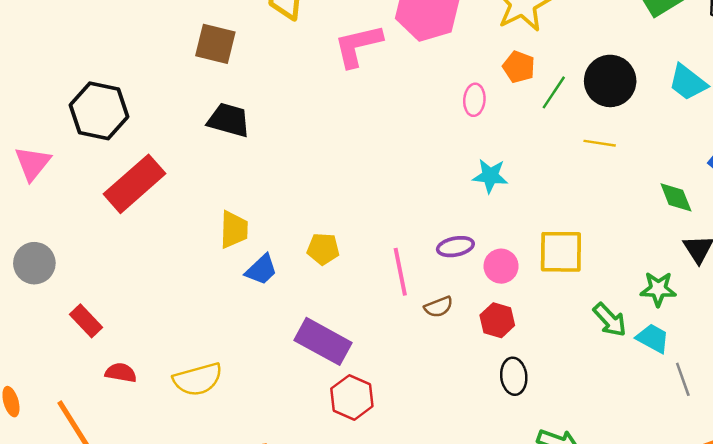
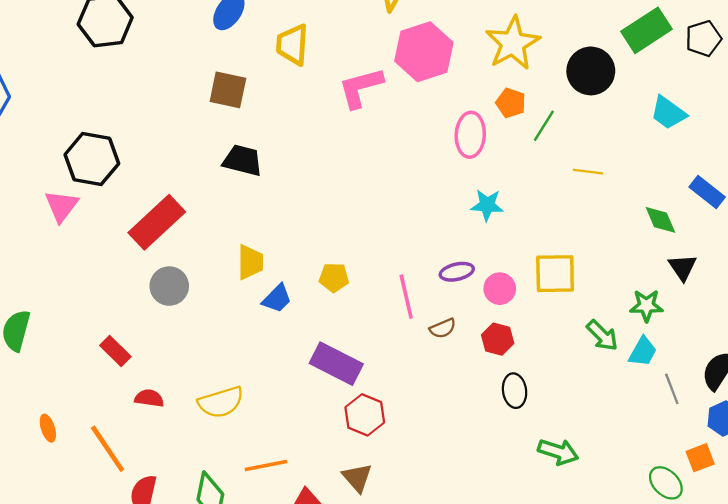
black circle: (610, 81) -> (591, 71), moved
pink ellipse: (474, 100) -> (470, 135), size x1.5
black hexagon: (99, 111) -> (92, 159), moved
gray circle: (34, 263) -> (169, 286), moved
cyan trapezoid: (653, 338) -> (643, 352), turned 92

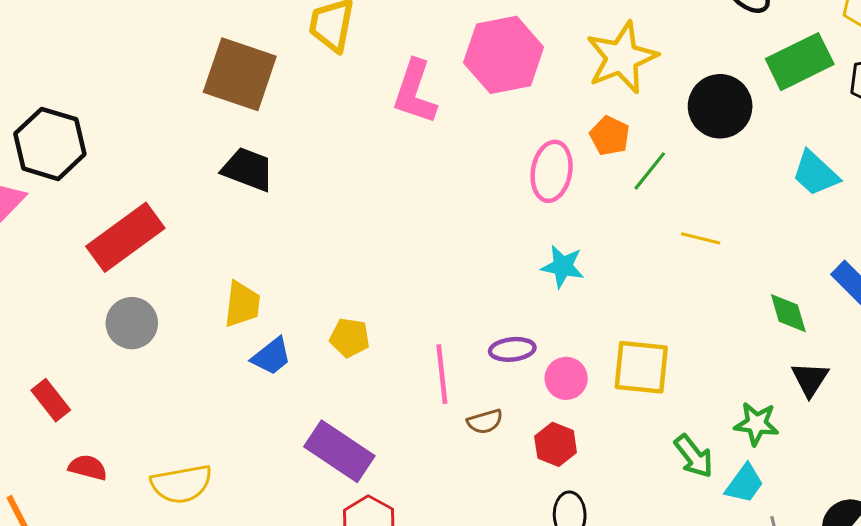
pink L-shape: (361, 88) -> (415, 92), turned -63
brown square: (228, 90) -> (240, 74), size x1.4

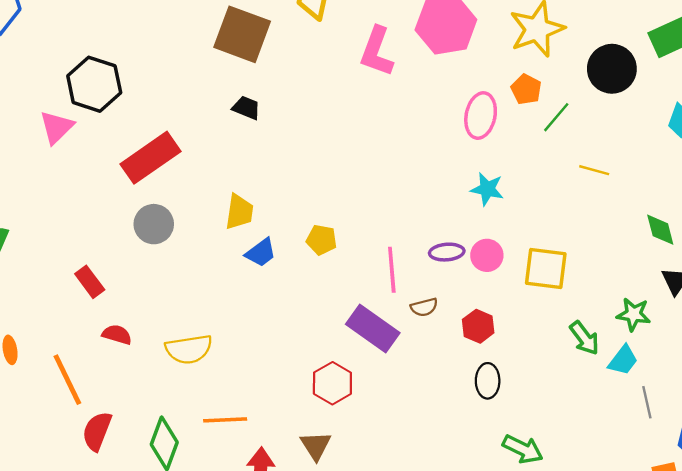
black trapezoid: (248, 169) -> (246, 108), size x0.7
pink circle: (566, 378) -> (487, 255), moved
purple rectangle: (339, 451) -> (373, 329), moved

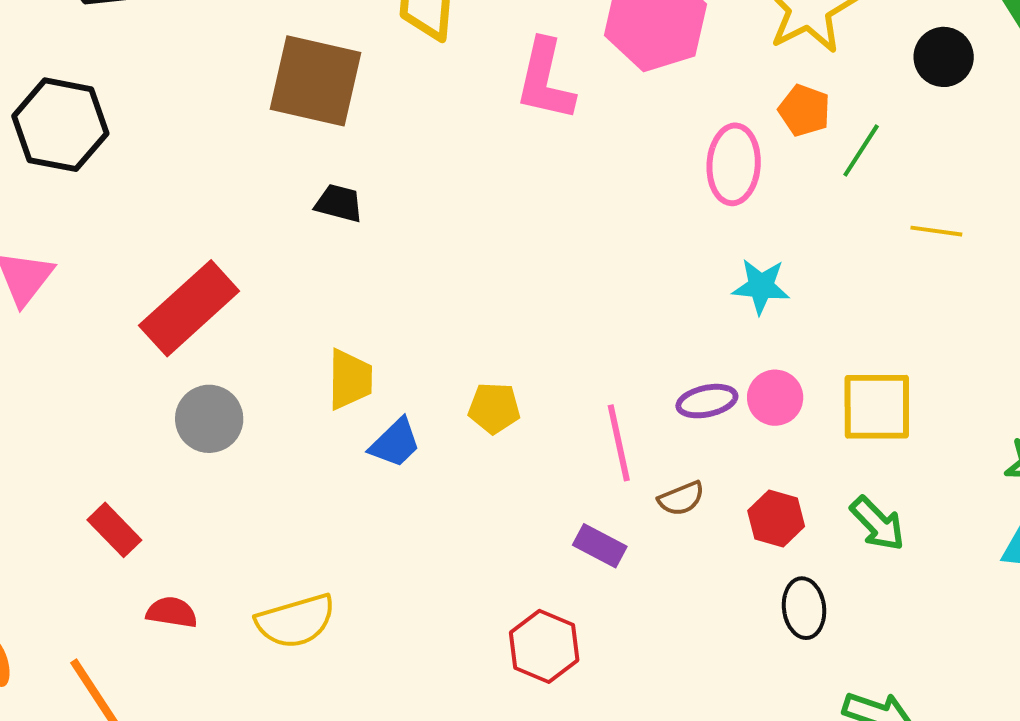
black circle: (612, 69) -> (944, 57), size x0.7
black hexagon: (94, 84) -> (60, 125), moved
purple rectangle: (373, 329) -> (600, 546), size x0.6
green arrow: (584, 338) -> (877, 524), moved

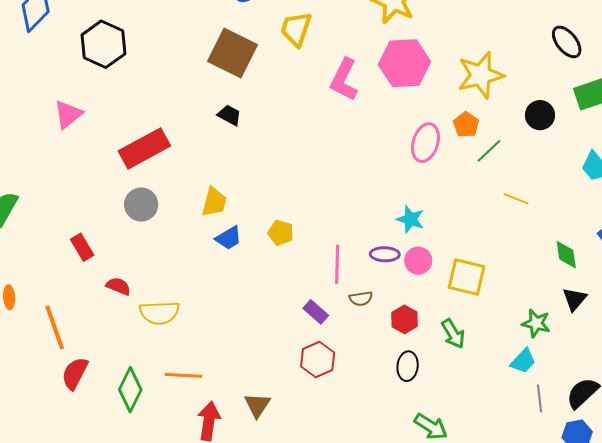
cyan star: (761, 286) -> (410, 219), moved
red semicircle: (172, 612) -> (118, 286), moved
red hexagon: (544, 646) -> (318, 360), moved

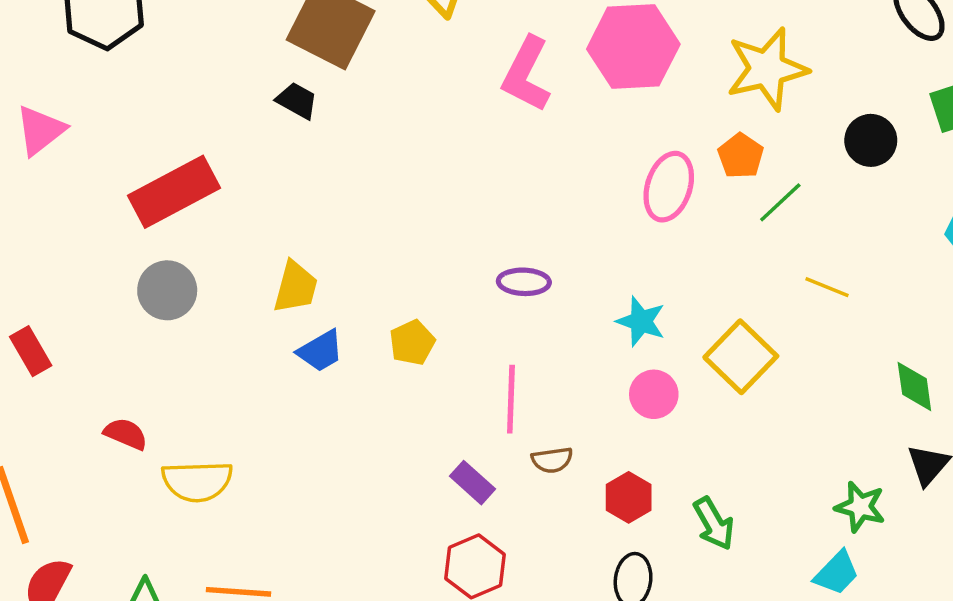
black trapezoid: (229, 115) -> (297, 101), moved
yellow pentagon: (281, 233) -> (412, 343), turned 30
red rectangle: (82, 247) -> (31, 351), moved
purple ellipse: (385, 254) -> (524, 282), moved
yellow square: (467, 277) -> (741, 357), moved, turned 30

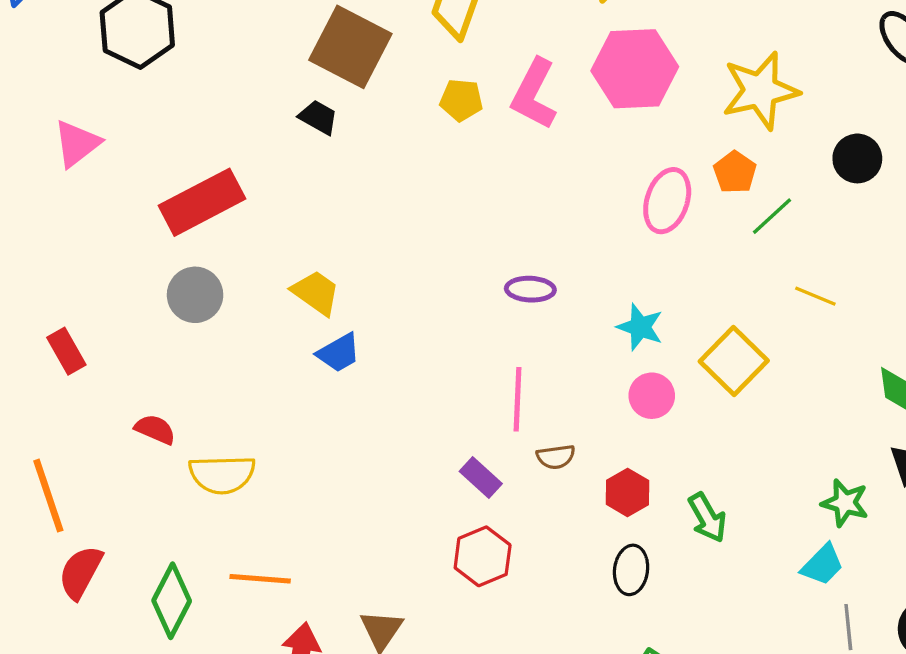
yellow trapezoid: (296, 287) -> (316, 293), turned -70
yellow pentagon: (412, 343) -> (461, 100), moved, turned 30

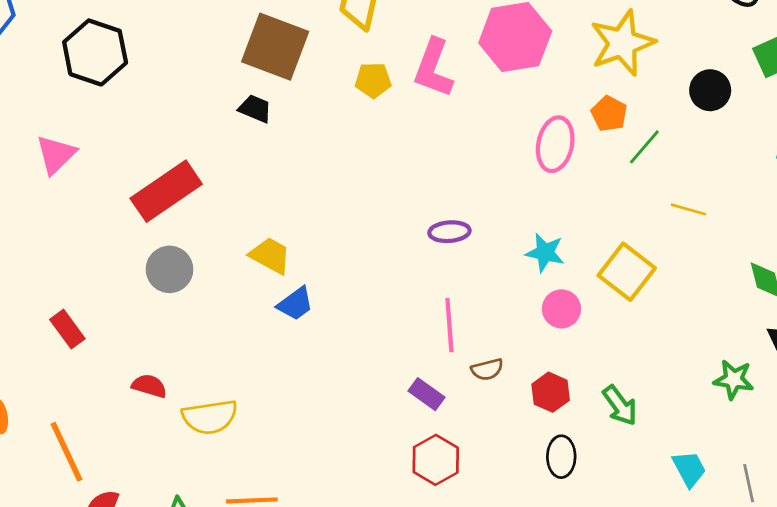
cyan trapezoid: (822, 565) -> (689, 469), moved, turned -66

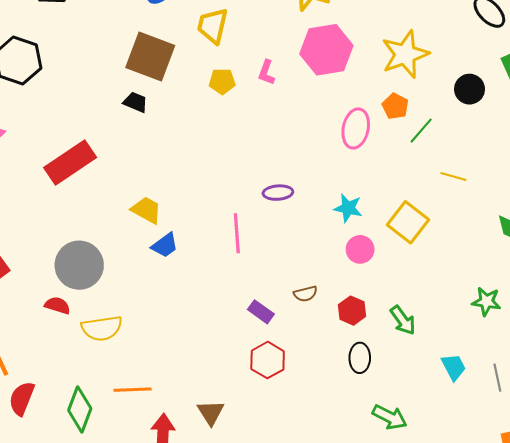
pink L-shape: (433, 68) -> (266, 72), size x0.6
gray circle: (169, 269) -> (79, 265), moved, size x1.4
pink line: (449, 325) -> (237, 233), moved

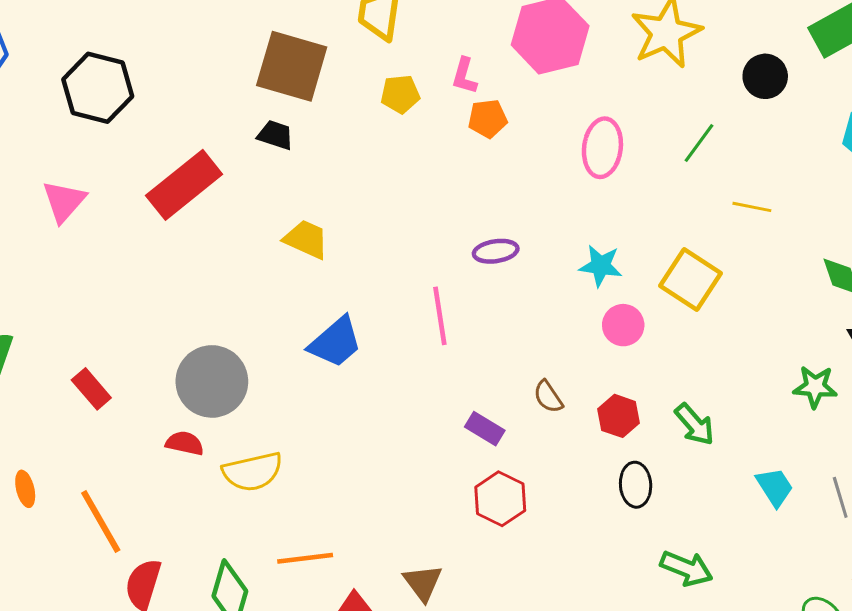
orange pentagon: (395, 106) -> (488, 119), moved, turned -30
red rectangle: (70, 163) -> (184, 185), moved
yellow trapezoid: (146, 210) -> (306, 239), moved
blue trapezoid: (165, 245) -> (335, 342), size x1.4
brown semicircle: (305, 294) -> (548, 397), turned 75

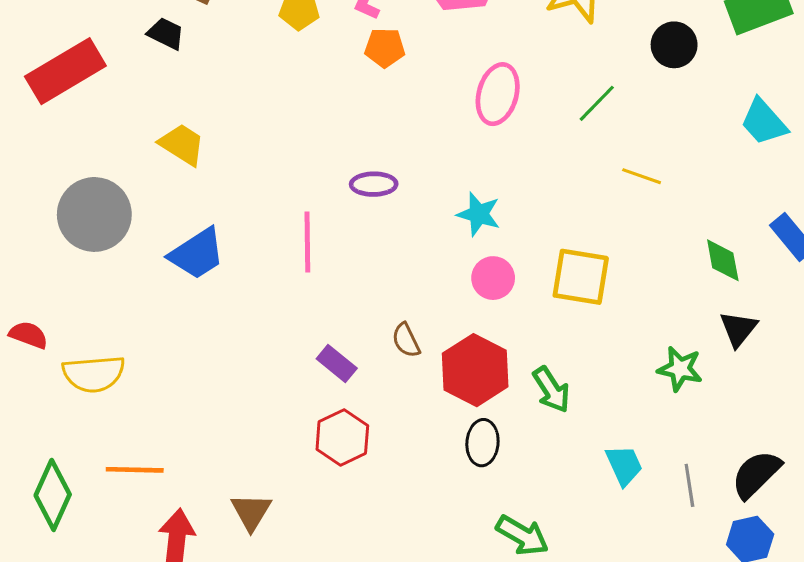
yellow square: (690, 279) -> (581, 277), moved, turned -32
gray circle: (212, 381) -> (94, 214), moved
red hexagon: (619, 416) -> (475, 370), size x1.6

